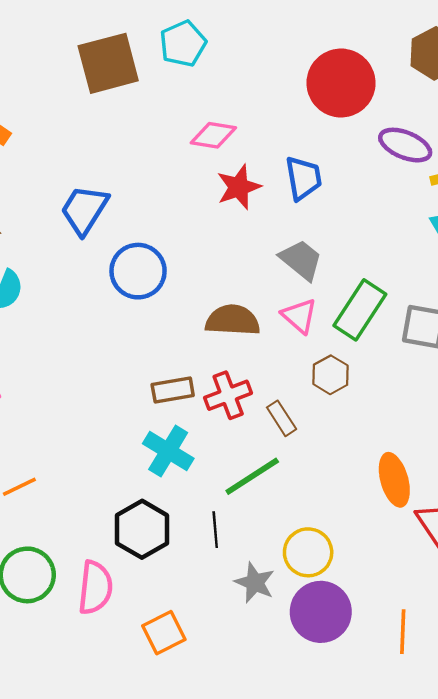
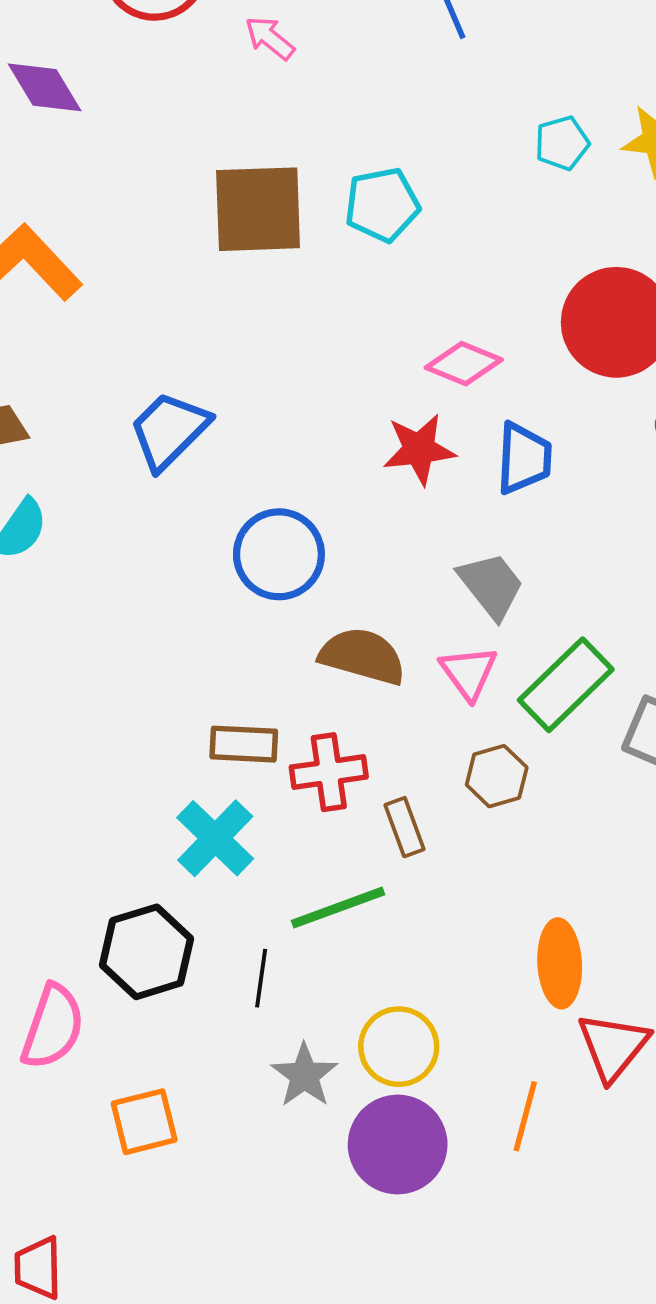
pink diamond: (213, 135) -> (464, 364), moved
blue circle: (138, 271) -> (279, 554), moved
orange line: (403, 632) -> (525, 1116), moved

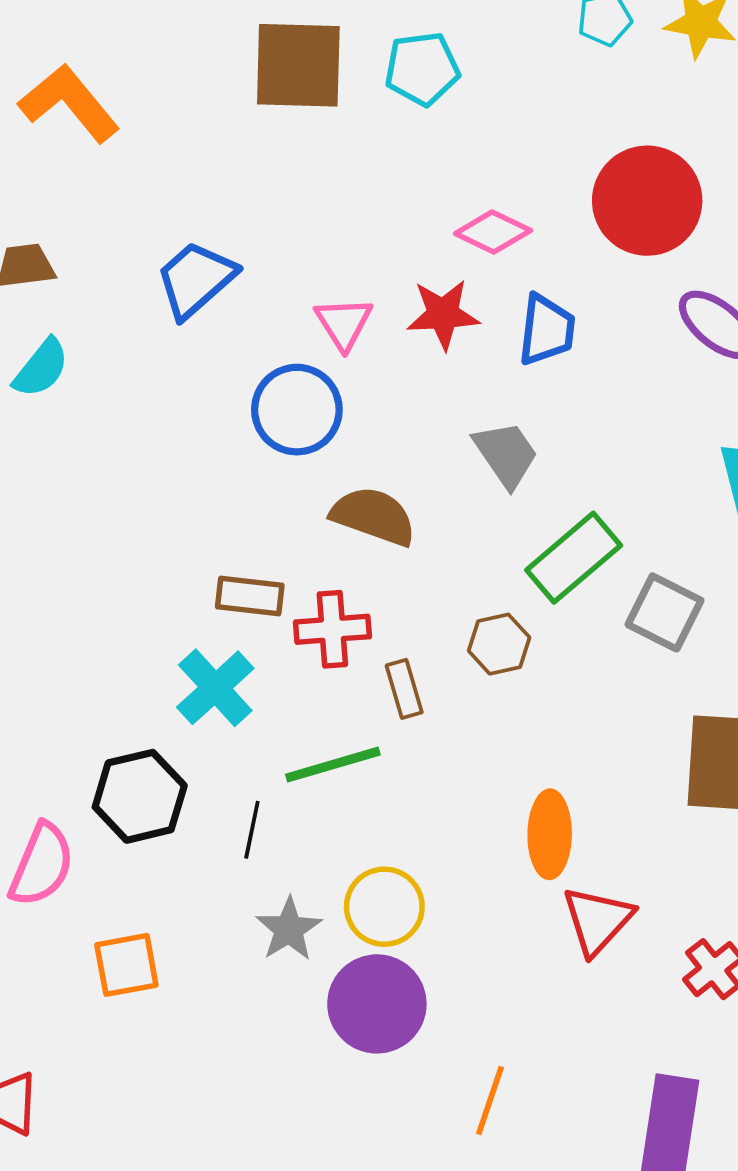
pink triangle: (469, 673) -> (344, 323), moved
orange line: (525, 1116) -> (490, 1101), moved

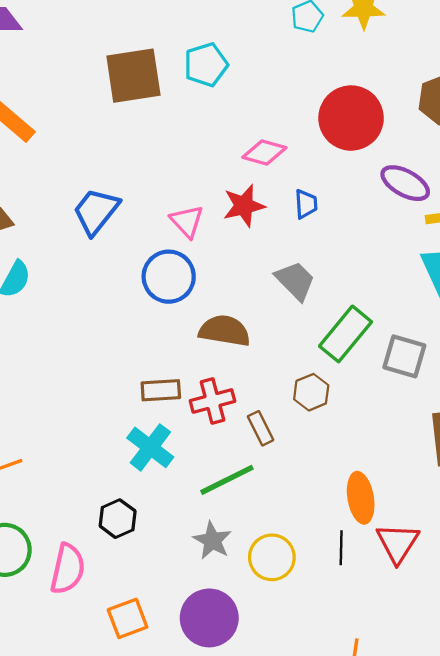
blue trapezoid: (547, 330) -> (306, 204), size x0.7
black hexagon: (140, 796) -> (118, 519), size x0.7
black line: (252, 830) -> (341, 548), moved
gray star: (289, 929) -> (212, 540), moved
purple circle: (377, 1004) -> (209, 618), moved

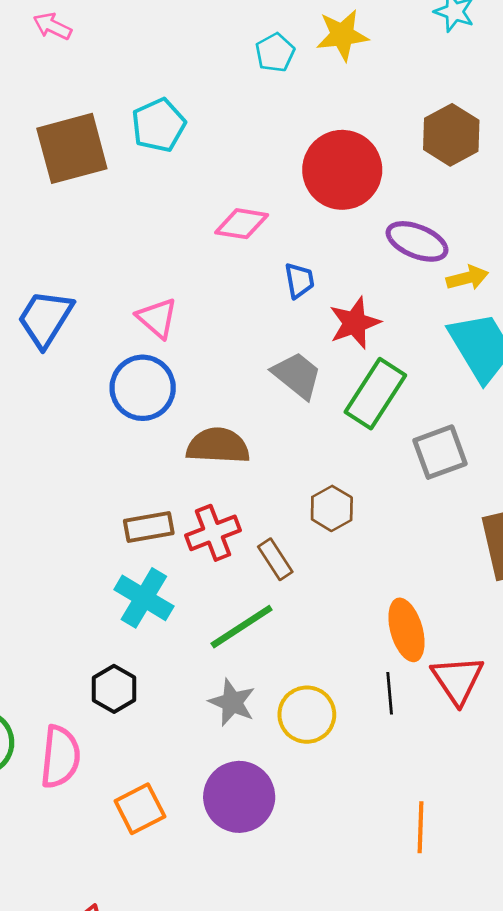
red star: (244, 206) -> (355, 323), moved
green rectangle: (346, 334) -> (375, 394), moved
gray square: (404, 356) -> (440, 452), turned -30

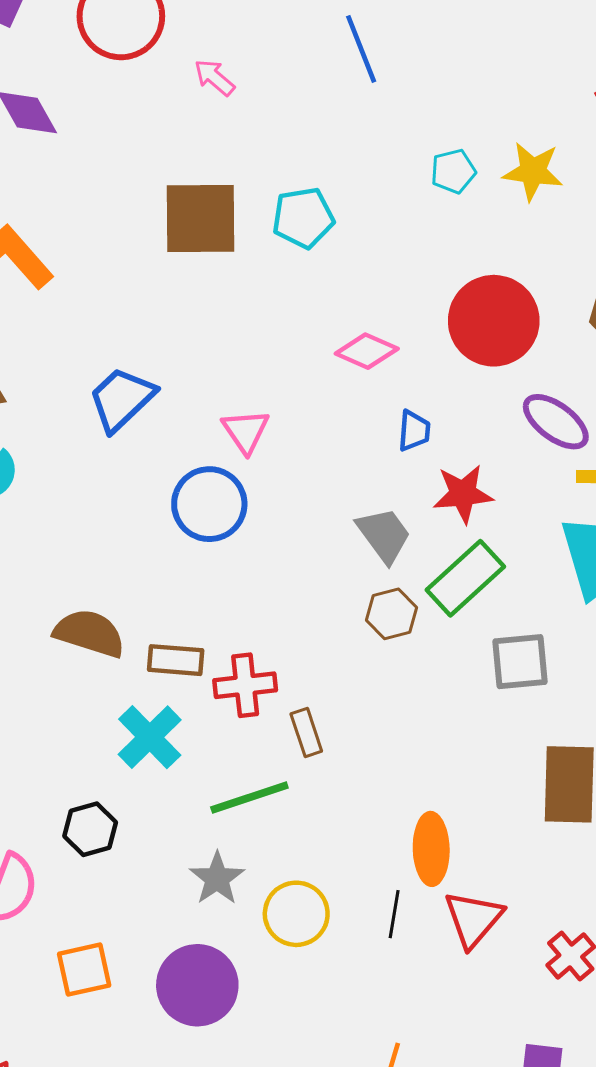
brown semicircle: (218, 446) -> (89, 633), moved
brown hexagon: (332, 508) -> (391, 614), moved

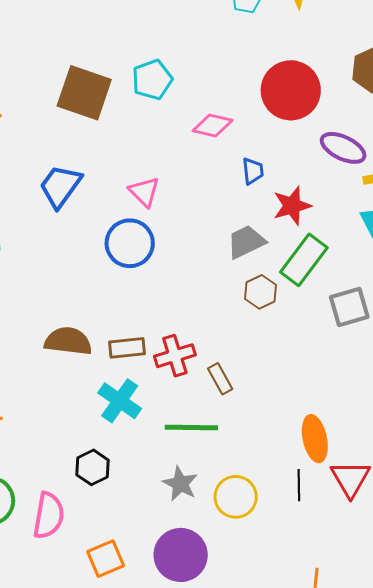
brown square: (201, 218) -> (84, 93), moved, turned 30
cyan pentagon: (303, 218) -> (152, 80), moved
gray trapezoid: (384, 535) -> (246, 242), turned -69
green line: (249, 797) -> (191, 428), turned 30

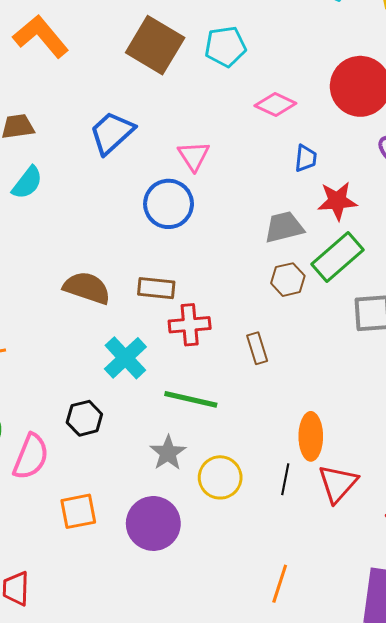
brown rectangle: (127, 348) -> (156, 288), moved
brown rectangle: (220, 379) -> (257, 348), moved

